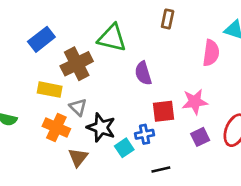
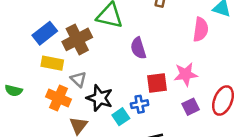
blue rectangle: (41, 39) -> (45, 33), moved

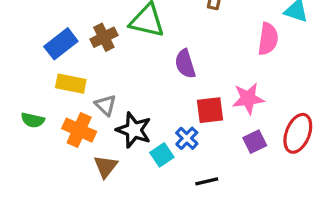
brown cross: (77, 39) -> (104, 37), moved, size x0.7
green semicircle: (14, 91) -> (33, 120), moved
blue cross: (140, 104) -> (187, 138), turned -35

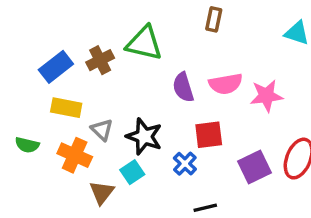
pink semicircle: (268, 39) -> (226, 84), moved, turned 72
pink star: (248, 99) -> (266, 96), moved
black star: (134, 130) -> (144, 136), moved
purple square: (255, 142) -> (254, 167), size x1.4
cyan square: (162, 155) -> (132, 172), moved

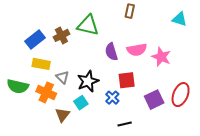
pink star: (266, 96) -> (161, 57), turned 30
black star: (144, 136) -> (88, 81), turned 30
green semicircle: (27, 145) -> (18, 86), size x1.5

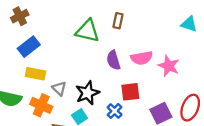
brown rectangle: (130, 11) -> (118, 21), moved
brown cross: (61, 35) -> (20, 16), moved

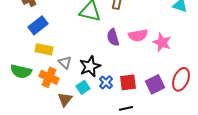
red square: (130, 92) -> (128, 82), moved
blue cross: (115, 111) -> (106, 82), moved

